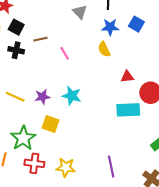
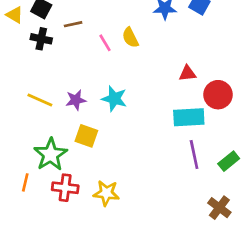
yellow semicircle: (104, 49) -> (130, 37), moved
purple line: (111, 166) -> (194, 154), moved

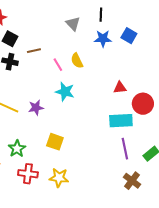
cyan star: (114, 99) -> (65, 92), moved
yellow square: (86, 136) -> (55, 142), moved
green star: (51, 154) -> (17, 149), size x0.7
brown cross: (219, 208) -> (132, 181), moved

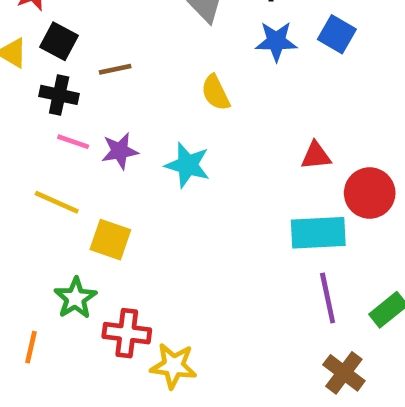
pink line: (58, 65) -> (73, 142), moved, turned -40
purple star: (36, 108) -> (120, 151), moved
yellow square: (55, 142) -> (110, 240), moved
red cross: (28, 174) -> (127, 333), moved

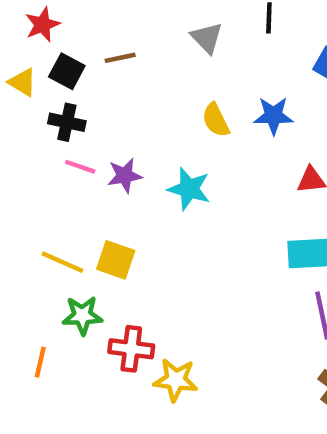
blue star: (276, 41) -> (273, 116), moved
brown line: (115, 69) -> (120, 58), moved
yellow line: (57, 202) -> (62, 262), moved
green star: (75, 298) -> (82, 315), turned 30

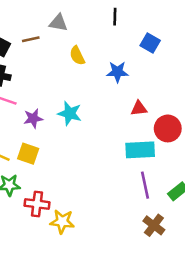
gray triangle: (207, 38) -> (58, 23), moved, turned -36
yellow semicircle: (216, 120) -> (77, 56), moved
purple star: (125, 176) -> (33, 118), moved

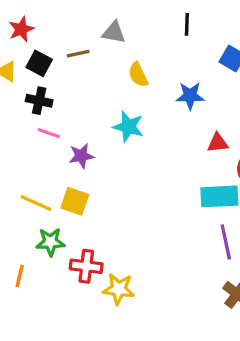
cyan star: (70, 113) -> (128, 127), moved

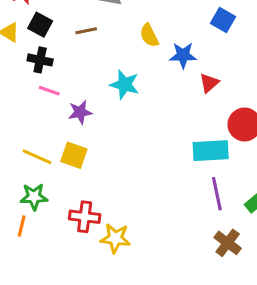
brown line: (78, 54) -> (86, 31), moved
yellow semicircle: (138, 75) -> (149, 35), moved
red triangle: (218, 143) -> (209, 83), moved, turned -35
green star: (50, 242) -> (34, 197), moved

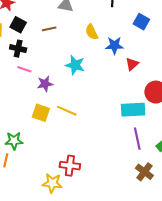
yellow line: (37, 157) -> (67, 111), moved
red cross: (85, 217) -> (70, 166), moved
yellow star: (115, 238) -> (52, 183), moved

